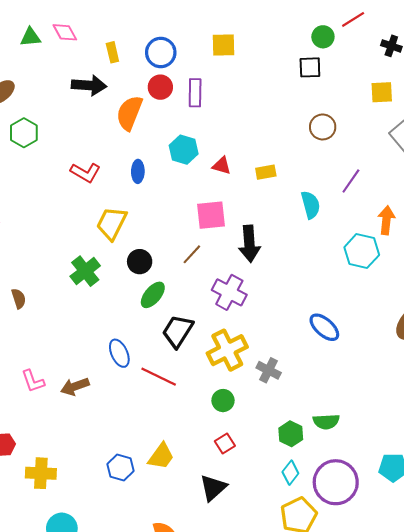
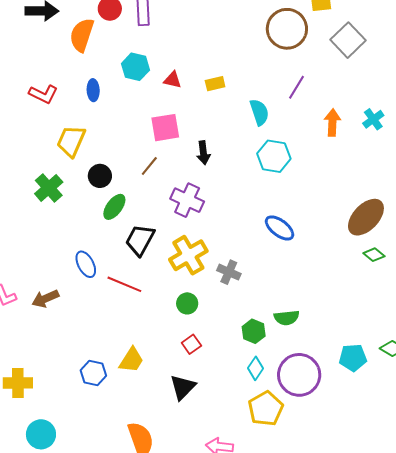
brown circle: (323, 127) -> (287, 29), moved, size x1.6
black arrow: (249, 244) -> (203, 153), size x0.7
cyan hexagon: (362, 251) -> (274, 156), moved

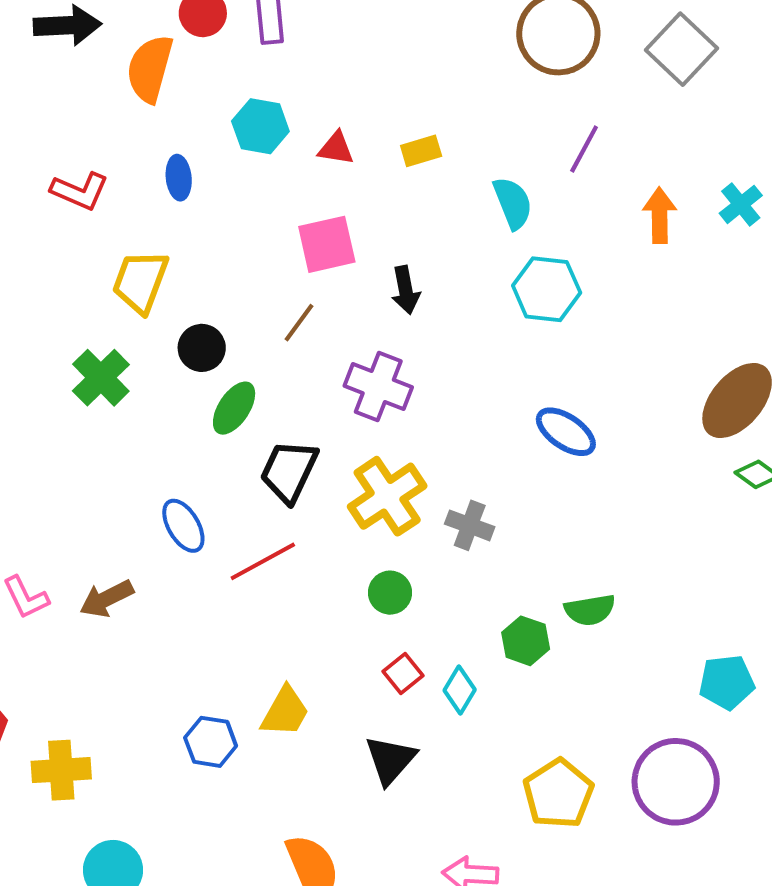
red line: (124, 284) -> (263, 561), turned -48
cyan diamond: (255, 368) -> (460, 690), moved
purple circle: (299, 375) -> (676, 782), moved

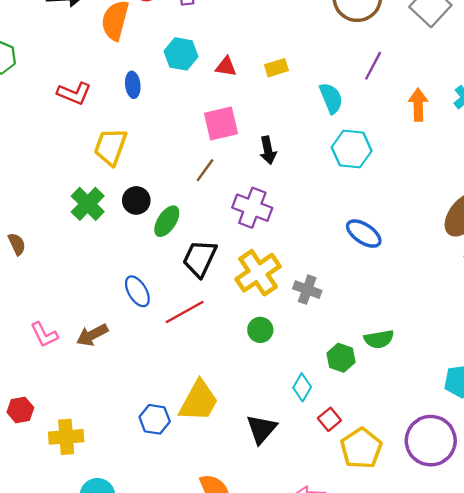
black circle: (202, 348) -> (136, 200), moved
red square: (403, 674) -> (329, 419), moved
yellow trapezoid: (285, 712) -> (199, 401), size x1.4

